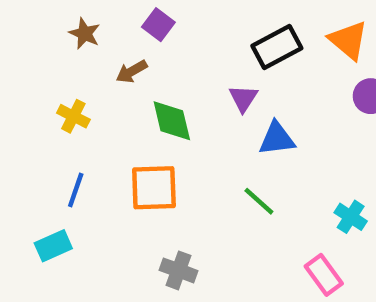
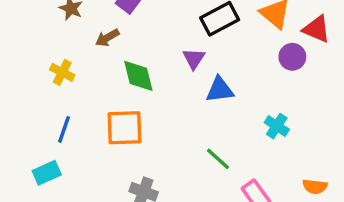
green line: (259, 201) -> (218, 159), moved
cyan cross: (351, 217) -> (277, 126), moved

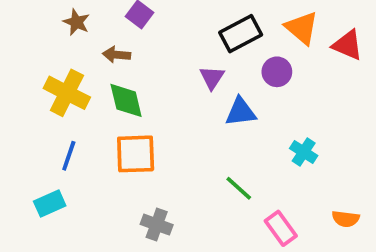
brown arrow: (107, 38) -> (117, 55), turned 35
purple circle: (292, 57) -> (277, 72), moved
yellow cross: (62, 72) -> (67, 93), size x1.6
green diamond: (138, 76) -> (126, 100), moved

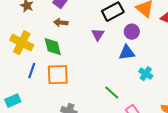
brown arrow: (117, 55) -> (61, 23), moved
blue triangle: (241, 112) -> (127, 53), moved
blue line: (69, 156) -> (32, 71), moved

